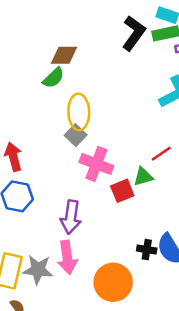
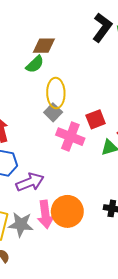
red square: (122, 191) -> (96, 119), moved
purple arrow: (71, 217) -> (30, 182), moved, turned -120
orange circle: (113, 282) -> (67, 211), moved

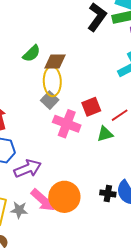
brown diamond: (44, 46) -> (55, 61), moved
pink arrow: (45, 214) -> (43, 200), turned -40
gray star: (21, 224) -> (19, 210), size x0.7

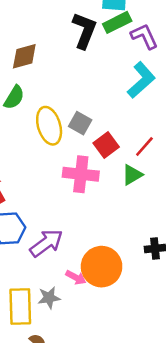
brown diamond: (55, 61) -> (24, 56), moved
gray square: (50, 100) -> (80, 123), moved
pink arrow: (43, 200) -> (76, 277), size x0.6

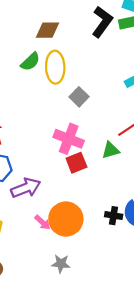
yellow ellipse: (49, 126) -> (55, 67), moved
red square: (106, 145) -> (76, 163), moved
gray star: (49, 298) -> (61, 264), moved

